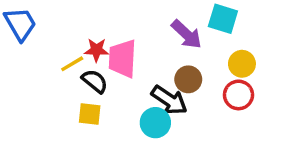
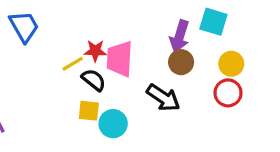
purple arrow: (187, 34) -> (179, 36), turned 64
brown circle: (188, 79) -> (181, 62), moved
cyan circle: (155, 123) -> (113, 124), moved

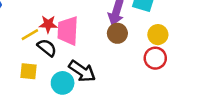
black arrow: (163, 98) -> (82, 71), moved
yellow square: (89, 111) -> (29, 71), moved

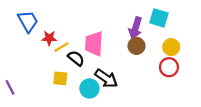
red star: (48, 24) -> (49, 38), moved

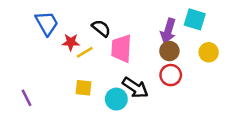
black semicircle: (76, 58) -> (101, 28), moved
red circle: (169, 67) -> (171, 75), moved

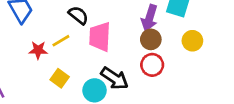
red star: (71, 42) -> (38, 50), moved
yellow square: (83, 88) -> (60, 78), turned 30

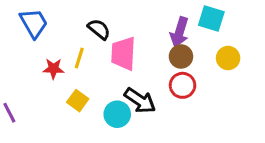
yellow line: (61, 41) -> (79, 58), turned -42

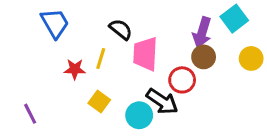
cyan square: (211, 19) -> (234, 19), turned 36
red circle: (183, 85) -> (182, 80), moved

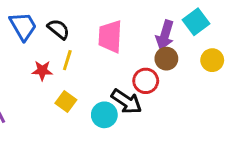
black semicircle: (121, 29) -> (58, 29), moved
pink trapezoid: (145, 54) -> (110, 36), moved

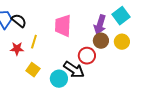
black semicircle: (58, 29) -> (19, 21), moved
yellow circle: (212, 60) -> (122, 42), moved

